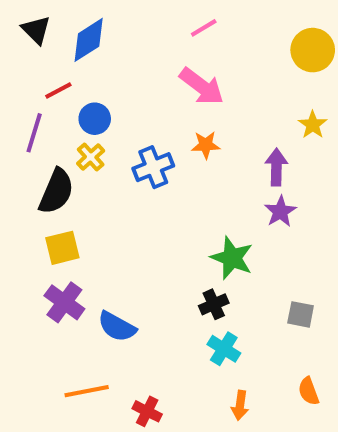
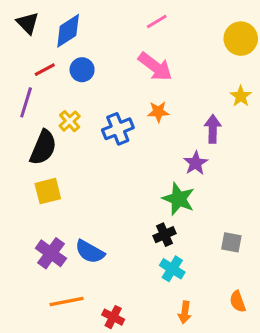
blue circle: (95, 119) -> (82, 70), moved
purple star: (280, 212) -> (196, 163), moved
purple cross: (64, 302) -> (51, 253), moved

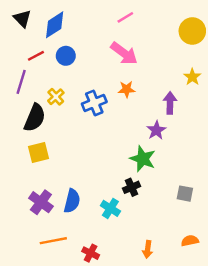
blue semicircle: (90, 252) -> (72, 201), turned -105
cyan cross: (172, 269) -> (110, 208), moved
orange semicircle: (238, 301) -> (190, 241), turned 98

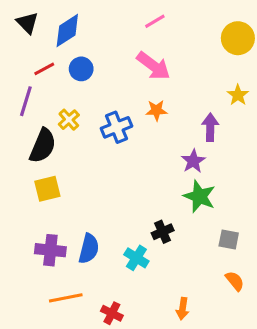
green star: (143, 159) -> (199, 196), moved
purple cross: (41, 202) -> (50, 250), turned -30
orange semicircle: (190, 241) -> (235, 281), moved, turned 63

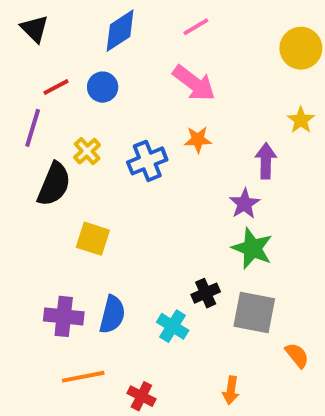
blue diamond: (67, 30) -> (120, 31), moved
yellow square: (47, 189) -> (93, 239), moved, turned 32
gray square: (229, 239) -> (254, 313), moved, size x1.6

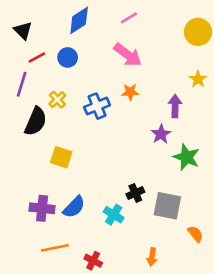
black triangle: (35, 29) -> (23, 31), moved
green star: (252, 248) -> (186, 157), moved
blue semicircle: (112, 314) -> (74, 207), turned 30

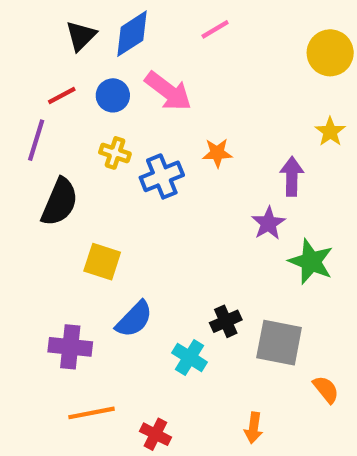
black triangle: (23, 31) -> (81, 36), moved, turned 30
pink arrow: (128, 55) -> (168, 91), moved
yellow cross: (57, 100) -> (115, 153), moved, turned -30
blue semicircle: (74, 207) -> (134, 319), moved

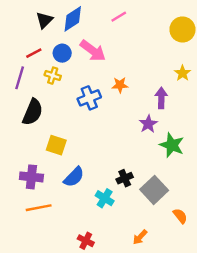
yellow cross: (115, 153) -> (53, 76), moved
gray square: (279, 343) -> (154, 190), turned 36
purple cross: (70, 347) -> (31, 177), moved
orange line: (92, 413) -> (39, 208), moved
orange arrow: (253, 428) -> (140, 237), turned 35

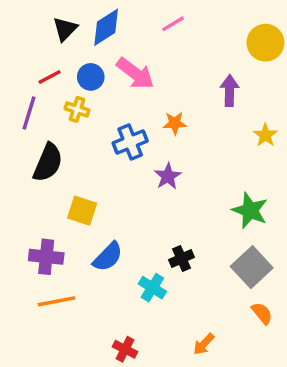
yellow star: (182, 73) -> (265, 135), moved
purple arrow: (161, 98) -> (229, 91), moved
purple star: (148, 124) -> (168, 176), moved
gray square: (154, 190) -> (252, 267), moved

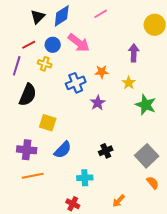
yellow star: (265, 135) -> (129, 83), moved
green star: (250, 211) -> (146, 105), moved
cyan cross: (152, 288) -> (85, 178), moved, turned -35

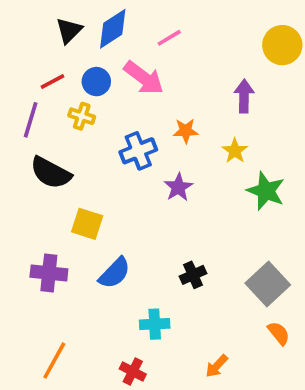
pink line: (101, 14) -> (169, 38), moved
black semicircle: (28, 95) -> (51, 173), turned 95
orange line: (33, 176) -> (54, 361), moved, turned -50

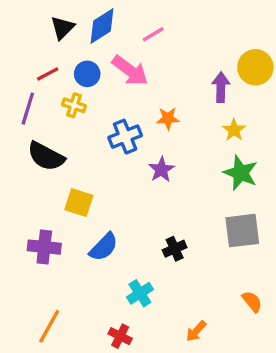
yellow circle: (282, 45) -> (255, 67), moved
yellow star: (235, 151) -> (234, 130), moved
gray square: (268, 284) -> (242, 231), moved, turned 36
cyan cross: (155, 324) -> (140, 293), turned -30

